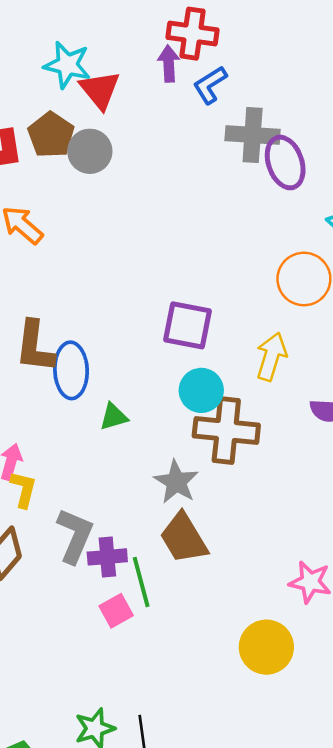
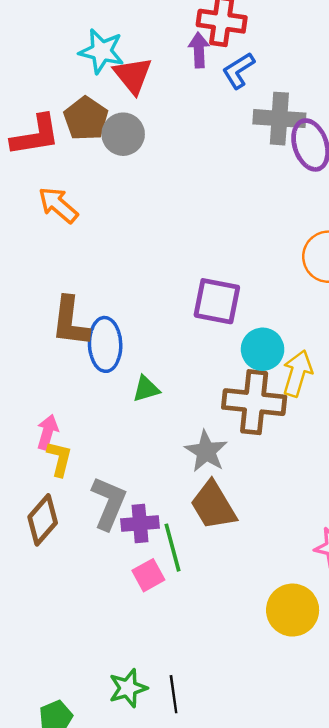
yellow arrow: (271, 357) -> (297, 373), moved
cyan circle: (201, 390) -> (263, 349), moved

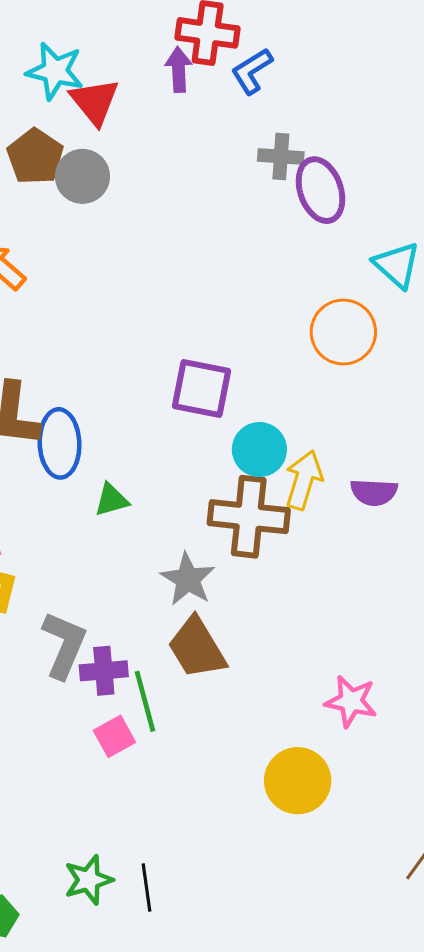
blue L-shape: (239, 70) -> (252, 71), moved
gray cross: (279, 119) -> (281, 157), size x0.7

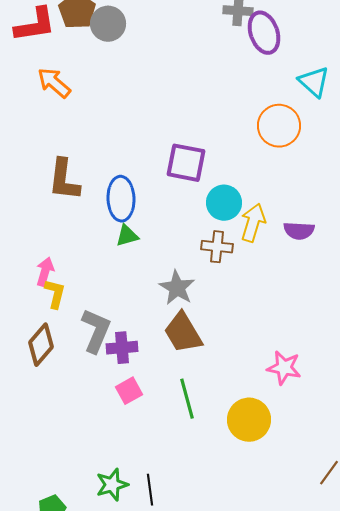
blue ellipse: (60, 443) -> (121, 199), moved
brown cross: (249, 517) -> (217, 247), size x0.6
green line: (145, 701) -> (187, 399), moved

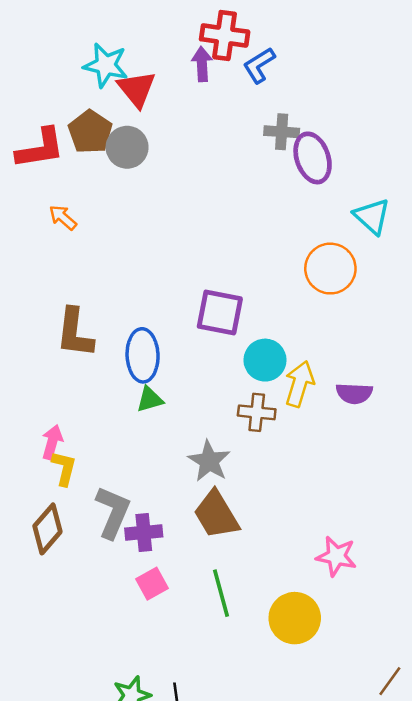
orange arrow: (54, 83) -> (63, 217), size x0.7

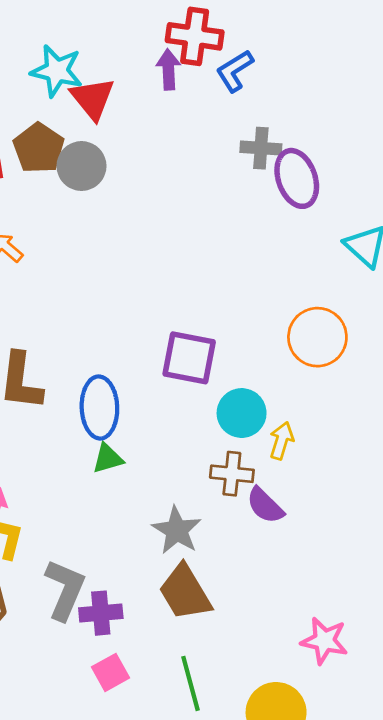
orange circle: (330, 269) -> (317, 337), moved
yellow arrow: (299, 384) -> (282, 441), size x0.7
purple semicircle: (354, 393) -> (265, 505), moved, turned 42

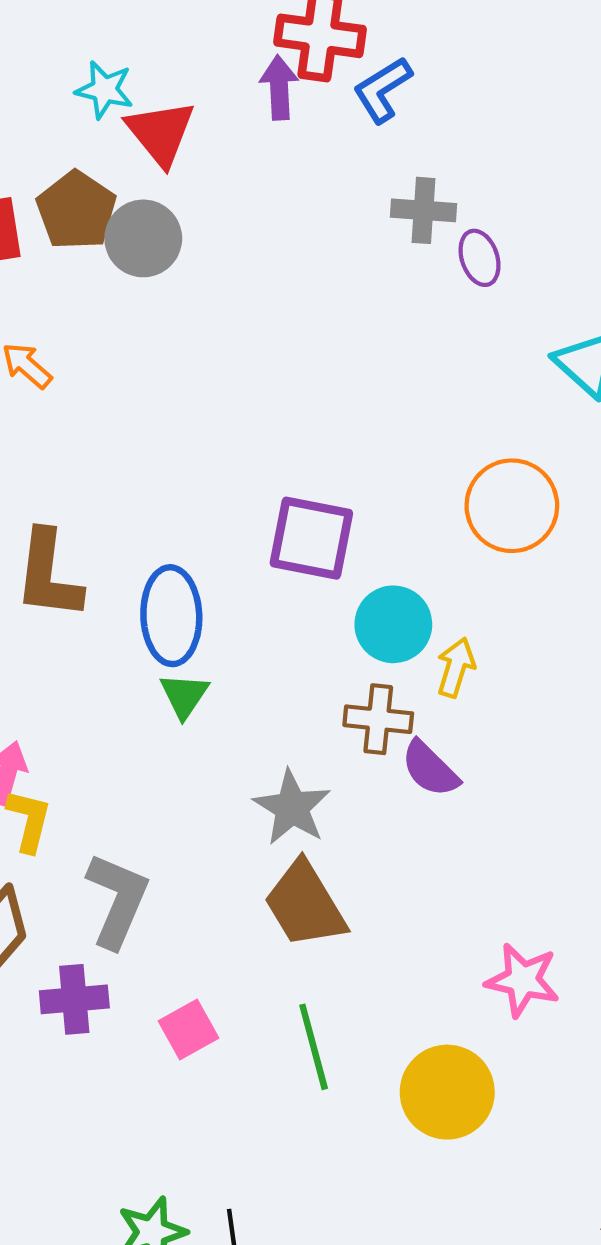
cyan star: (57, 71) -> (104, 90), size x0.7
purple ellipse: (297, 178) -> (480, 258), size x0.6
green triangle: (108, 459) -> (184, 695), turned -40
purple cross: (101, 613) -> (74, 999), moved

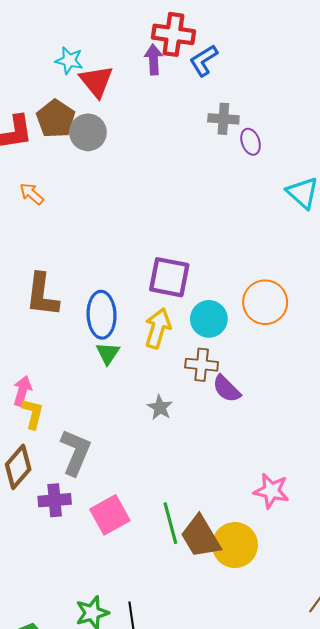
orange circle: (512, 506) -> (265, 302), moved
yellow arrow: (456, 667) -> (158, 328), moved, size x1.4
gray star: (292, 808) -> (160, 407), size x0.7
brown trapezoid: (305, 905) -> (201, 537), moved
pink square: (189, 1030) -> (110, 515), size x1.4

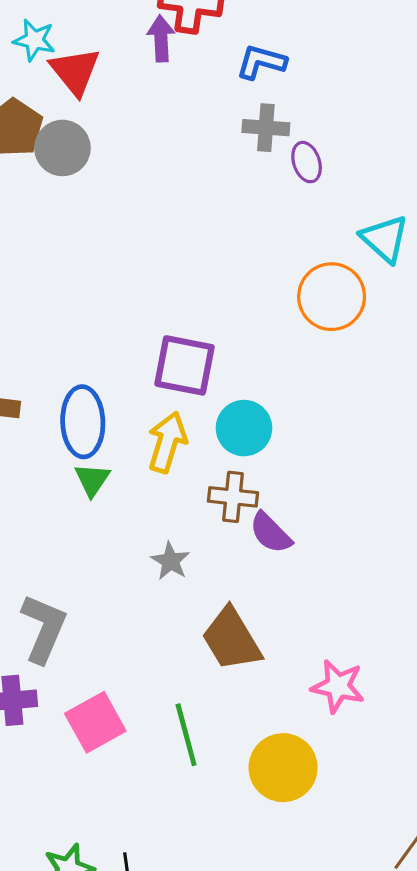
blue L-shape: (204, 60) -> (261, 62), moved, turned 48
orange circle: (265, 302) -> (332, 297), moved
brown trapezoid: (201, 537) -> (231, 639), moved

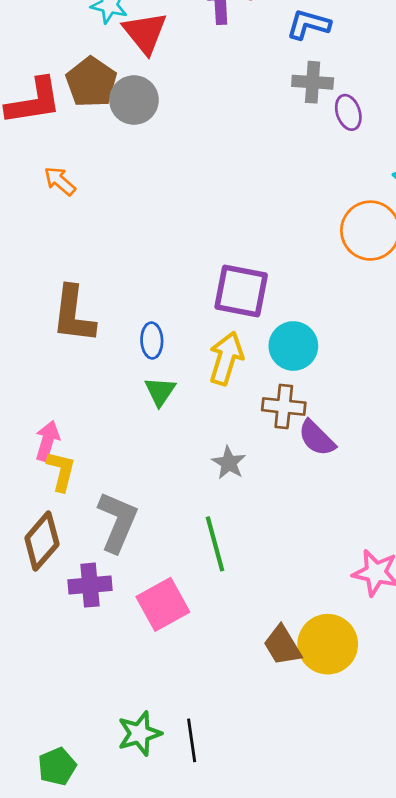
blue ellipse: (83, 422) -> (152, 340), size x0.6
brown trapezoid: (231, 639) -> (282, 646), moved, size x0.7
green line: (186, 735) -> (215, 544), moved

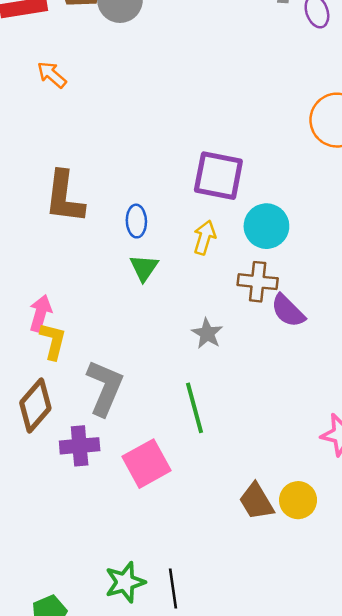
yellow arrow: (226, 358) -> (205, 237), size x0.7
yellow circle: (328, 644) -> (298, 500), size x0.7

